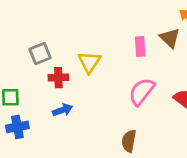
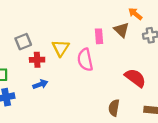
pink semicircle: (142, 92) -> (85, 60), moved, turned -50
brown semicircle: (129, 141) -> (114, 108), moved

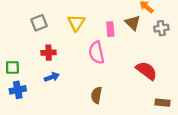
gray square: (23, 42) -> (39, 23), moved
yellow triangle: (61, 48) -> (76, 23), moved
brown semicircle: (114, 108) -> (96, 95), moved

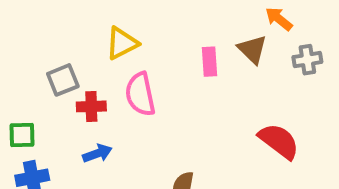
gray square: (39, 23) -> (63, 80), moved
yellow triangle: (76, 23) -> (122, 43), moved, turned 30
pink semicircle: (96, 53) -> (140, 94), moved

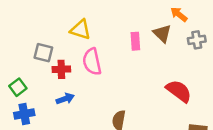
yellow triangle: (122, 43) -> (80, 30), turned 45
gray square: (63, 80) -> (43, 53), turned 36
green square: (22, 135) -> (18, 87), turned -36

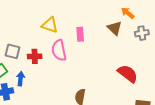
pink rectangle: (135, 41) -> (80, 34), moved
gray square: (43, 53) -> (12, 51), moved
blue arrow: (65, 99) -> (21, 79), moved, turned -64

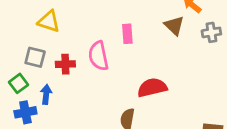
yellow triangle: (50, 25) -> (49, 21), moved
red semicircle: (128, 74) -> (152, 88), moved, turned -50

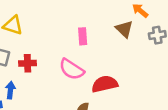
pink semicircle: (98, 56) -> (72, 69), moved, turned -45

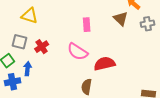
red cross: (28, 63) -> (42, 47), turned -32

